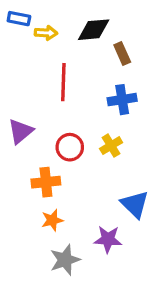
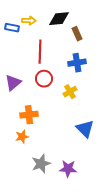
blue rectangle: (19, 19) -> (12, 28), moved
red circle: (70, 147) -> (44, 79), moved
orange star: (52, 220) -> (22, 137), moved
purple star: (108, 239) -> (68, 169), moved

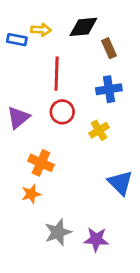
orange cross: (29, 115) -> (41, 163), turned 30

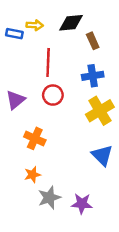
yellow cross: (99, 130) -> (100, 111), moved, size x1.6
orange star: (31, 194) -> (32, 175), moved

